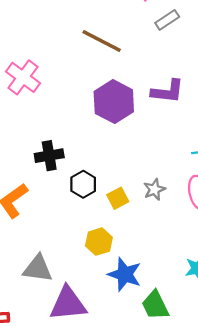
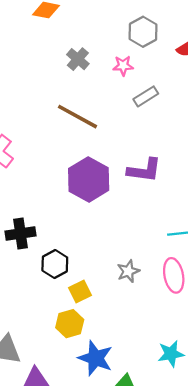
yellow square: (118, 198) -> (80, 291), moved

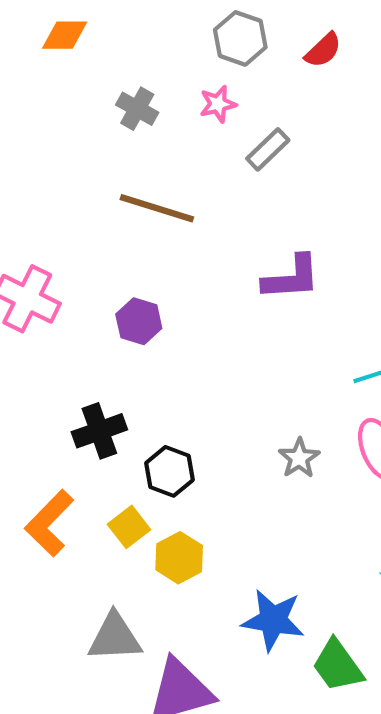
purple hexagon: (89, 179) -> (139, 321), moved, size x0.6
yellow square: (80, 291) -> (129, 527), moved
yellow hexagon: (70, 324) -> (179, 558), moved

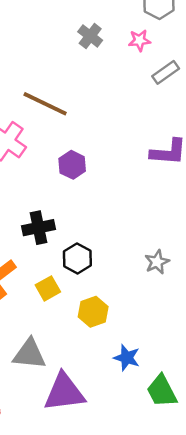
brown line: (157, 208) -> (45, 104), moved
yellow hexagon: (179, 558) -> (93, 312), moved
blue star: (273, 620) -> (127, 358), size x0.7

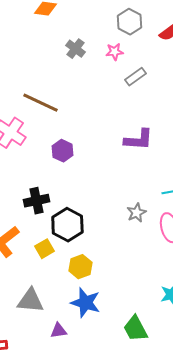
black hexagon: (77, 258) -> (67, 225), size x1.4
gray star: (157, 262) -> (136, 213), moved
blue star: (127, 358) -> (85, 303), moved, size x1.4
purple triangle: (64, 392) -> (58, 331), size x0.5

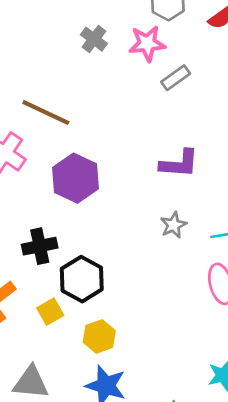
pink star: (114, 52) -> (147, 43), size x1.5
purple hexagon: (62, 151) -> (76, 178), size x1.6
gray star: (136, 213) -> (173, 225), moved

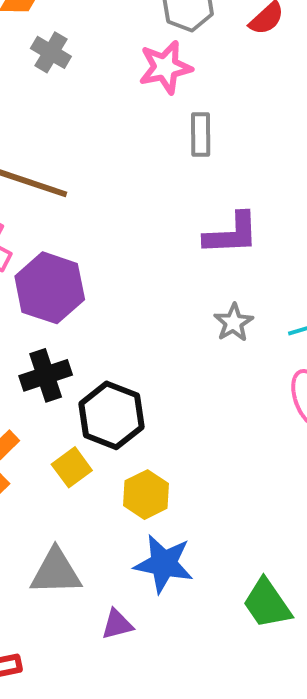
gray cross: (94, 39) -> (51, 52), moved
gray rectangle: (176, 78) -> (201, 134), moved, turned -48
purple hexagon: (76, 178) -> (50, 288), moved

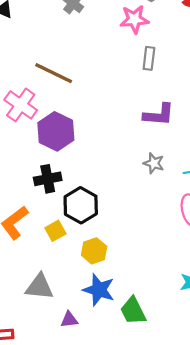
gray star: (234, 323) -> (154, 163), turned -30
green trapezoid: (267, 604) -> (133, 311), moved

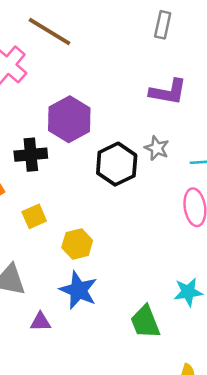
purple hexagon: (56, 131) -> (69, 119), moved
black hexagon: (81, 205) -> (117, 164), moved
green trapezoid: (133, 311) -> (145, 322), moved

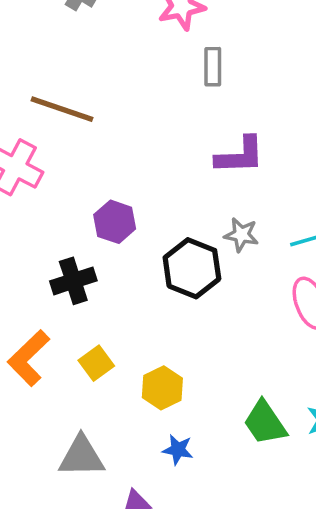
purple hexagon: (69, 119) -> (115, 222), size x0.7
blue star: (78, 290) -> (178, 450), size x0.6
green trapezoid: (145, 322) -> (265, 423), moved

